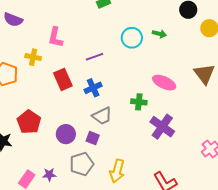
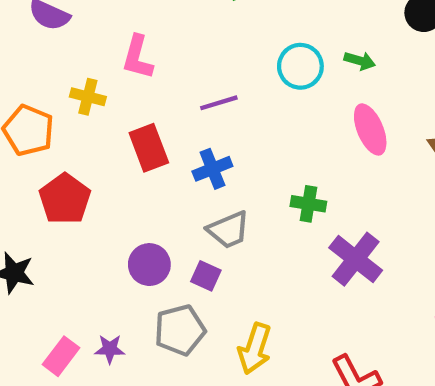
pink ellipse: (164, 83) -> (370, 129), moved, turned 40
red pentagon: (29, 122) -> (65, 199), moved

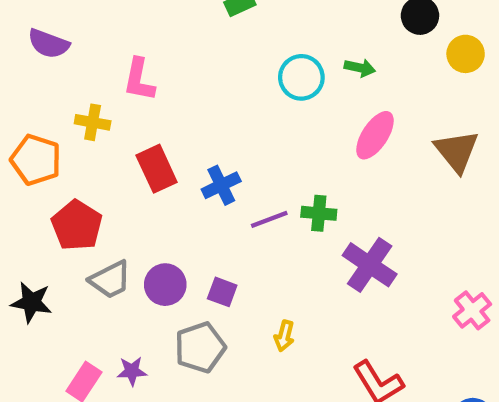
purple line: (219, 103) -> (269, 219), moved
pink ellipse: (370, 129) -> (375, 135), turned 60
gray trapezoid: (229, 230) -> (110, 280), moved
yellow arrow: (255, 349) -> (284, 336), moved, size x0.6

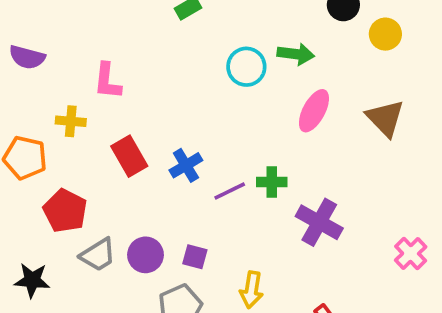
green arrow: (360, 68) -> (296, 54), size x1.4
yellow arrow: (284, 336) -> (251, 290), size x1.4

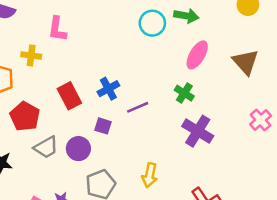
red rectangle: (129, 156) -> (69, 96), moved
green cross: (272, 182) -> (184, 93), moved, turned 30
pink cross: (411, 253) -> (261, 120), moved
purple square: (195, 257) -> (103, 126), moved

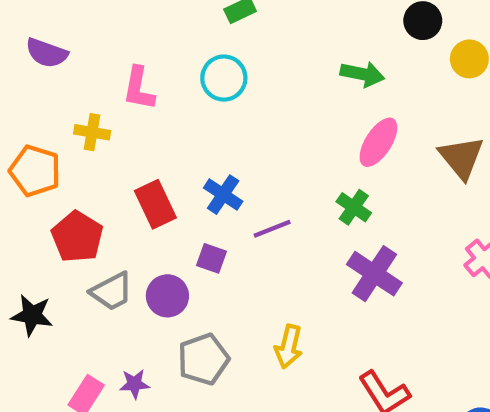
cyan circle: (152, 23) -> (224, 78), moved
blue cross: (108, 89) -> (223, 195), turned -30

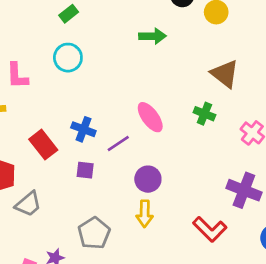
pink ellipse: (378, 142) -> (150, 117), moved, turned -56
green cross: (354, 207) -> (204, 114), moved
purple cross: (374, 274) -> (244, 190), moved
purple circle: (167, 296) -> (148, 179), moved

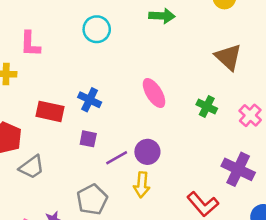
cyan circle: (68, 58) -> (97, 29), moved
green cross: (204, 114) -> (207, 106), moved
purple line: (118, 144) -> (117, 158), moved
red rectangle: (43, 145) -> (50, 111), turned -44

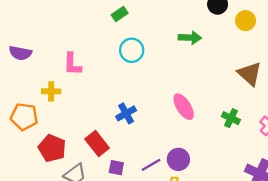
blue cross: (90, 100) -> (126, 113), turned 36
red rectangle: (50, 111) -> (97, 144), moved, turned 40
purple square: (88, 139) -> (116, 168), moved

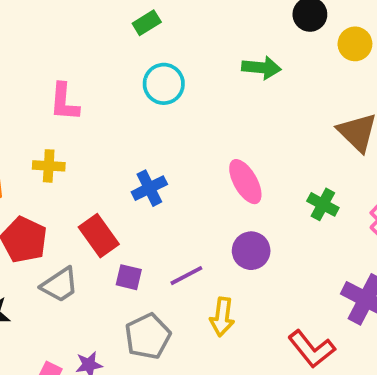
yellow cross: (51, 91) -> (49, 166), moved
purple circle: (178, 159) -> (251, 251), moved

